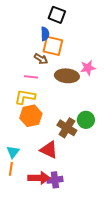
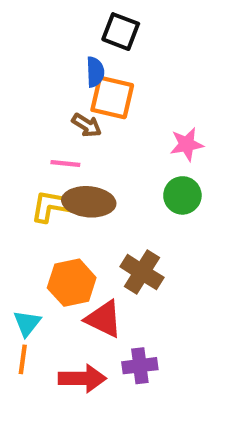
brown ellipse: (67, 76) -> (89, 202), moved
orange hexagon: (31, 116) -> (72, 283), moved
green circle: (86, 120) -> (182, 195), moved
purple cross: (55, 180) -> (140, 366), moved

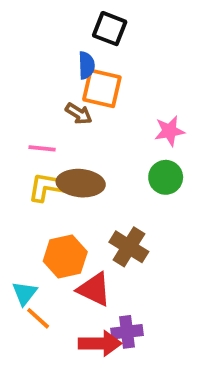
pink line: (65, 163) -> (42, 148), moved
orange line: (23, 359) -> (38, 318), moved, turned -56
red arrow: (82, 378) -> (100, 343), moved

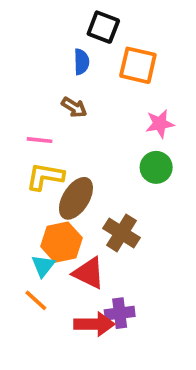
orange square: (102, 88) -> (138, 65), moved
brown ellipse: (81, 183) -> (76, 198), moved, turned -63
cyan triangle: (25, 293) -> (43, 266), moved

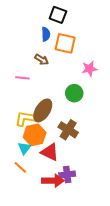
orange square: (138, 65) -> (65, 43), moved
green circle: (156, 167) -> (74, 93), moved
yellow L-shape: (45, 176) -> (25, 119), moved

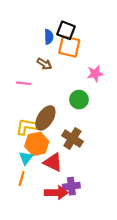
black square: (58, 15) -> (66, 30), moved
orange line: (20, 167) -> (22, 179), turned 64

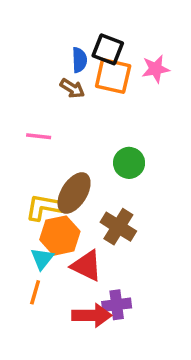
brown arrow: (44, 64) -> (72, 88), moved
pink star: (95, 74) -> (156, 69), moved

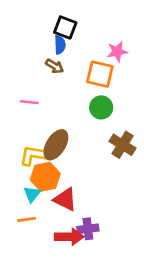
black square: (108, 49) -> (65, 27), moved
orange square: (113, 76) -> (100, 74), moved
green circle: (129, 163) -> (101, 107), moved
brown cross: (118, 227) -> (123, 145), moved
orange line: (35, 292) -> (27, 219), turned 66

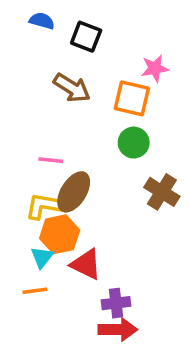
blue semicircle: (60, 45) -> (42, 21), moved, turned -72
brown arrow: (55, 66) -> (72, 88), size x1.5
pink line: (29, 102) -> (51, 160), moved
red arrow: (69, 237) -> (118, 330), moved

